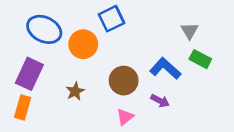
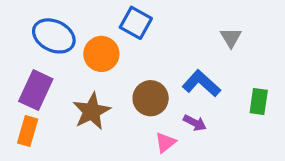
blue square: (111, 19) -> (136, 23), turned -35
green rectangle: (200, 59) -> (259, 101), moved, turned 70
brown star: (75, 91) -> (92, 111), size x1.6
pink triangle: (125, 117) -> (165, 142), moved

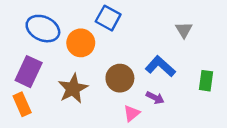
orange rectangle: (28, 131) -> (22, 104), turned -40

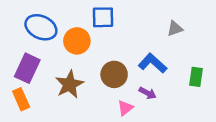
blue square: (108, 18) -> (103, 17), turned -30
gray triangle: (184, 30) -> (175, 29), turned 42

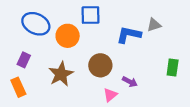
blue L-shape: (153, 63) -> (129, 35), moved, turned -30
purple rectangle: (27, 68) -> (24, 60), size x0.6

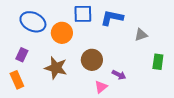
gray triangle: (154, 25) -> (141, 35), moved
blue L-shape: (129, 35) -> (112, 18), moved
brown star: (61, 74) -> (56, 68), turned -30

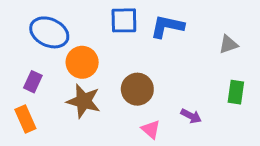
orange circle: (62, 33) -> (82, 62), moved
gray triangle: (141, 35) -> (228, 44), moved
purple arrow: (119, 75) -> (191, 116), moved
pink triangle: (101, 87) -> (151, 129), turned -40

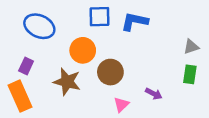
gray triangle: (228, 44) -> (191, 47), moved
orange circle: (82, 62) -> (83, 50), moved
orange rectangle: (25, 119) -> (20, 96), size x1.4
pink triangle: (151, 129) -> (121, 105), turned 35

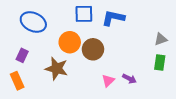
brown circle: (110, 72) -> (93, 49), moved
orange rectangle: (20, 96) -> (17, 81), size x0.7
pink triangle: (121, 105) -> (108, 81), moved

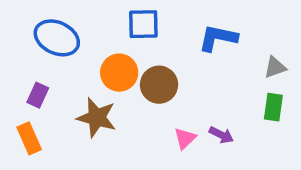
blue L-shape: (113, 18) -> (218, 38), moved

